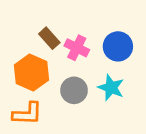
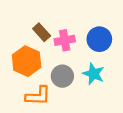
pink cross: (77, 48) -> (65, 40), turned -36
orange L-shape: (27, 114) -> (38, 96), moved

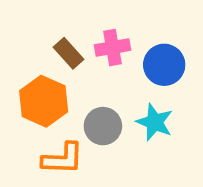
pink cross: (65, 40) -> (112, 48), moved

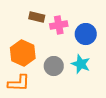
brown rectangle: (68, 53) -> (37, 17), moved, turned -35
orange L-shape: (63, 159) -> (19, 83), moved

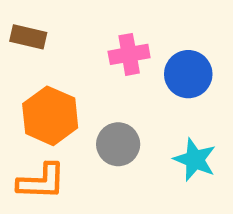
brown rectangle: (37, 17) -> (28, 37), moved
cyan star: (81, 64) -> (195, 160), moved

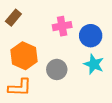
brown rectangle: (28, 37) -> (13, 18), turned -63
cyan star: (195, 160) -> (94, 64), moved

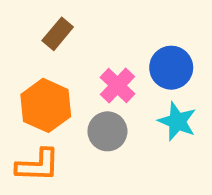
brown rectangle: (13, 18) -> (58, 34), moved
pink cross: (62, 26) -> (117, 86), moved, turned -36

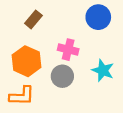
blue circle: (171, 68) -> (98, 17), moved
pink cross: (117, 86) -> (68, 50), turned -30

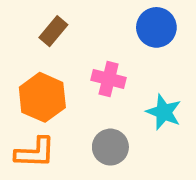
gray circle: (62, 76) -> (110, 147), moved

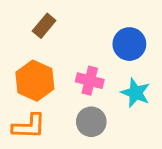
blue circle: (156, 27) -> (129, 44), moved
pink cross: (109, 79) -> (90, 81), moved

